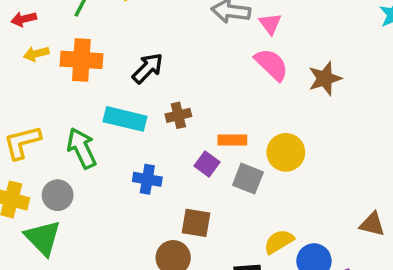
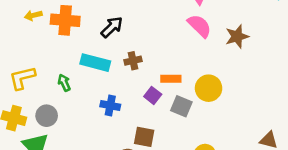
green arrow: (82, 148) -> (64, 83), size x0.6

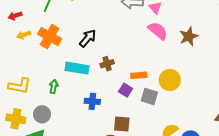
orange cross: (65, 20) -> (50, 36), turned 30
yellow L-shape: (22, 78) -> (20, 86), turned -150
green arrow: (64, 83) -> (54, 87), turned 40

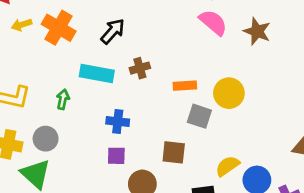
brown star: (189, 36) -> (257, 31), turned -30
purple square: (126, 90) -> (116, 156), moved, turned -32
brown square: (122, 124) -> (174, 152), moved

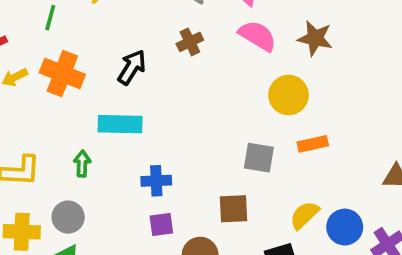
brown cross: (140, 68) -> (190, 42), moved
orange rectangle: (185, 86) -> (313, 144), moved
yellow circle: (229, 93) -> (289, 95), moved

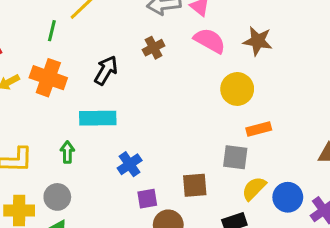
green line: (50, 18) -> (52, 31), moved
gray square: (259, 158) -> (235, 157), moved
blue cross: (156, 181) -> (130, 164), turned -30
purple square: (161, 225) -> (147, 199), moved

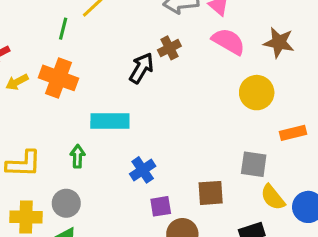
black arrow: (106, 70) -> (141, 68), moved
orange rectangle: (259, 129) -> (293, 133), moved
yellow semicircle: (254, 189) -> (273, 197), turned -84

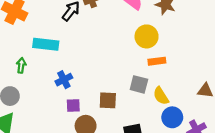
orange rectangle: (293, 133) -> (157, 61), moved
yellow semicircle: (273, 197) -> (161, 96), moved

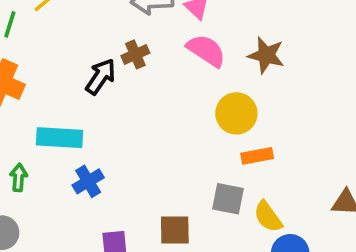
blue cross: (64, 80) -> (88, 181), moved

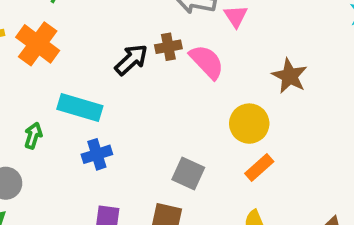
pink semicircle: (206, 51) -> (207, 62), moved
orange rectangle: (257, 156) -> (259, 168), turned -44
gray square: (228, 199) -> (188, 174), moved

